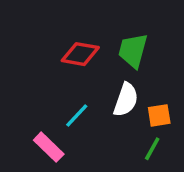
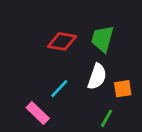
green line: (152, 149) -> (107, 118), moved

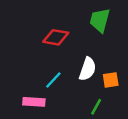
green trapezoid: (102, 39) -> (100, 20), moved
pink rectangle: (38, 113) -> (34, 102), turned -40

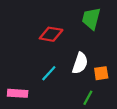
pink rectangle: (34, 102) -> (18, 93), moved

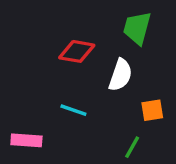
white semicircle: (80, 63) -> (120, 75), moved
cyan line: (49, 73) -> (73, 110), turned 66

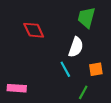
red diamond: (77, 51) -> (34, 30), moved, turned 55
cyan line: (73, 110) -> (65, 69), moved, turned 42

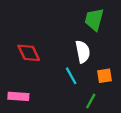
red diamond: (34, 30) -> (29, 53), moved
white semicircle: (76, 47) -> (83, 52), turned -30

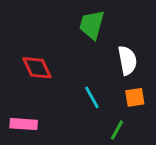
green trapezoid: (94, 20) -> (92, 25), moved
white semicircle: (83, 52) -> (127, 60), moved

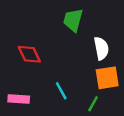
cyan line: (92, 97) -> (61, 91), moved
orange square: (135, 97) -> (107, 78), size x1.5

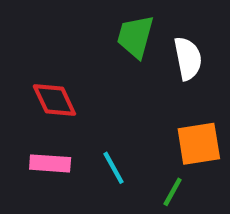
white semicircle: (101, 48) -> (188, 58), moved
pink rectangle: (19, 99) -> (50, 163), moved

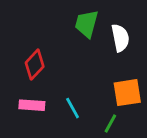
red diamond: (54, 100) -> (35, 65), turned 68

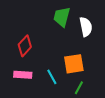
orange square: (127, 93) -> (74, 64), moved

